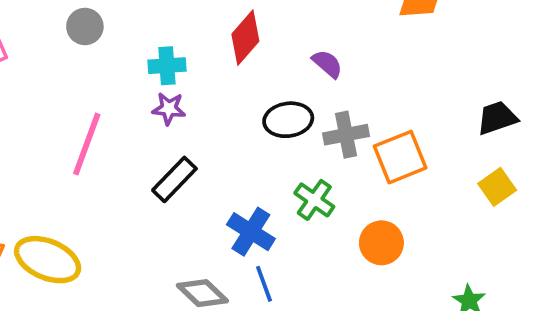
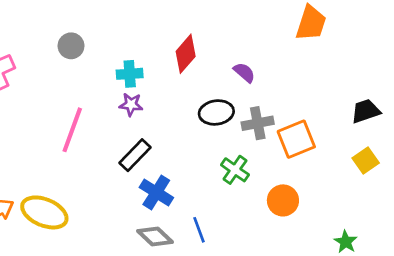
blue cross: (251, 232) -> (156, 192), moved

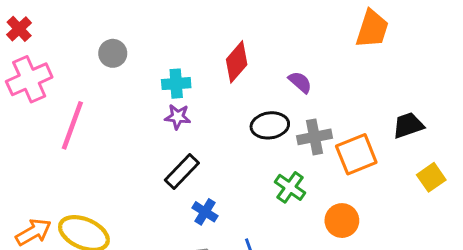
black trapezoid: (366, 111) -> (408, 125), moved
pink line: (72, 130) -> (72, 125), moved
blue cross: (156, 192) -> (205, 212), size x0.7

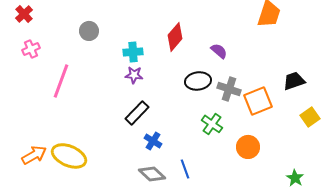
pink cross: (29, 79) -> (31, 49), size x0.6
gray cross: (315, 137) -> (229, 89), turned 30

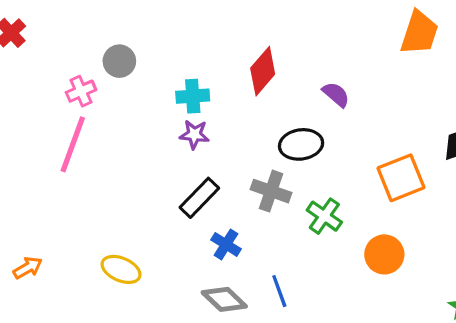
pink cross: (31, 49) -> (81, 91), moved
gray cross: (229, 89) -> (271, 191), moved
orange arrow: (34, 155) -> (28, 268), size x0.7
yellow ellipse: (69, 156) -> (121, 269), moved, size x0.7

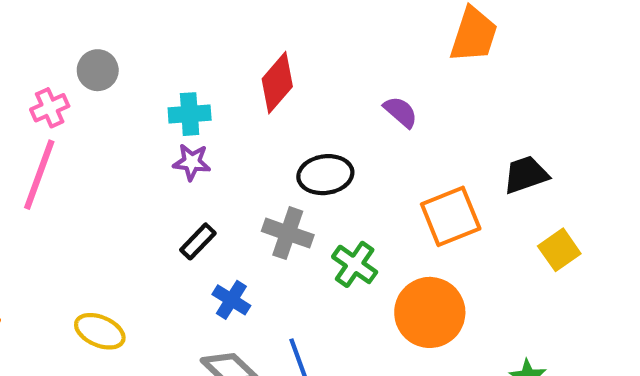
purple semicircle: (336, 94) -> (401, 112), moved
black rectangle: (199, 198) -> (198, 241), size x0.7
orange circle: (384, 254) -> (430, 312), size x1.4

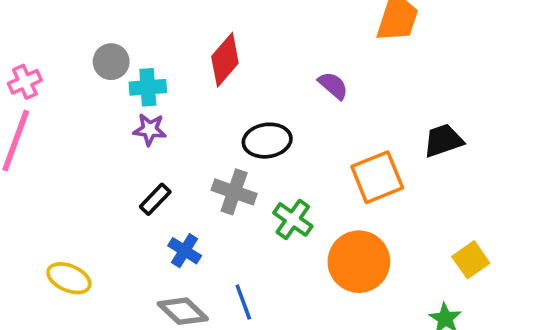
gray circle: (98, 70) -> (111, 62), moved
yellow square: (559, 250) -> (471, 260), moved

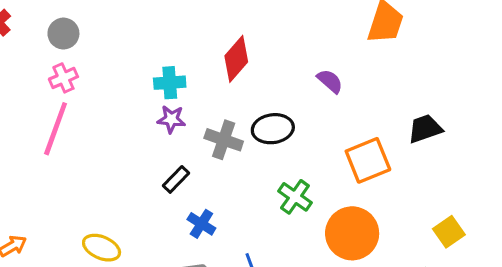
gray circle: (111, 62) -> (63, 34), moved
gray cross: (234, 192) -> (224, 140), moved

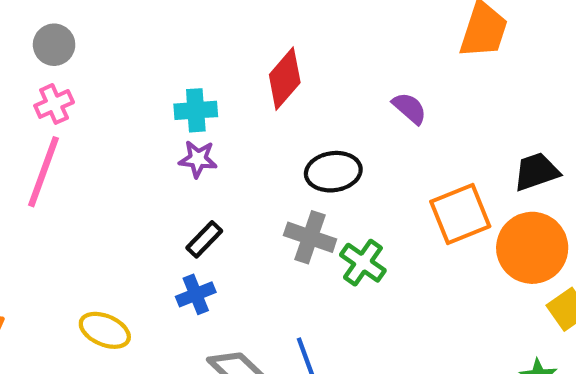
gray cross: (224, 140) -> (310, 237), moved
blue cross: (201, 224) -> (196, 294), moved, turned 36
orange circle: (352, 233) -> (532, 248), moved

